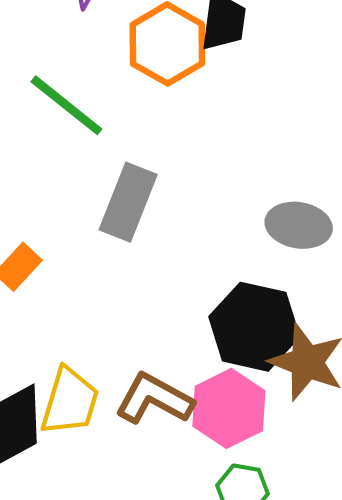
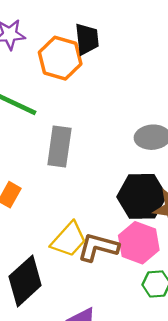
yellow trapezoid: (70, 401) -> (69, 240), moved, turned 39

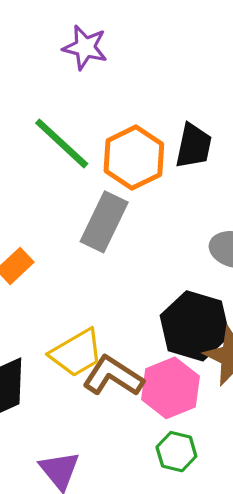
black trapezoid: (87, 39) -> (194, 146), moved
orange hexagon: (60, 58) -> (134, 158), moved

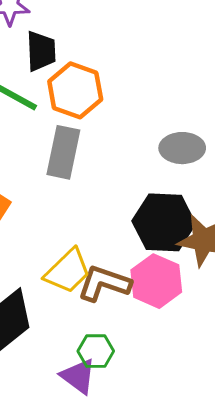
black trapezoid: (194, 146) -> (41, 51), moved
green hexagon: (176, 452) -> (96, 351), moved

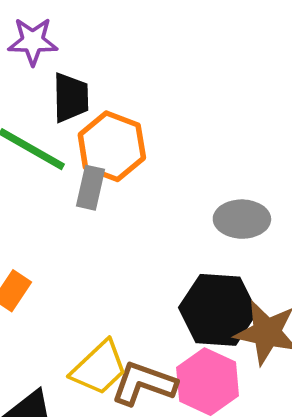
gray rectangle: (63, 152) -> (90, 188), moved, size x0.7

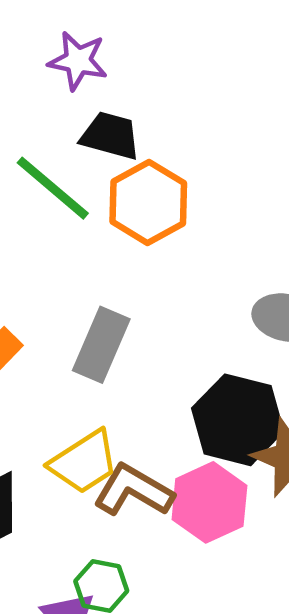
black trapezoid: (71, 98) -> (110, 136), turned -84
gray rectangle: (90, 188) -> (101, 345), moved, size x1.4

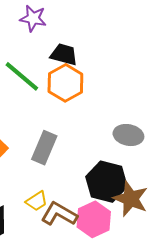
black trapezoid: (110, 136) -> (64, 54), moved
yellow trapezoid: (84, 462) -> (37, 201), size x0.7

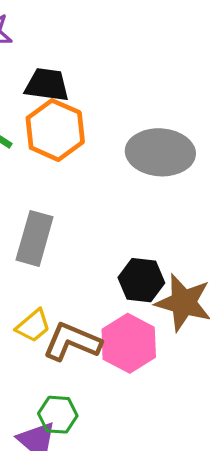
gray ellipse: (128, 135) -> (160, 152), moved, size x1.4
black hexagon: (107, 182) -> (141, 280), size x0.7

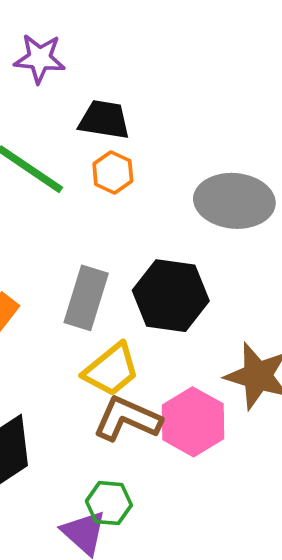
orange hexagon: (55, 130) -> (113, 172), size x0.6
black hexagon: (141, 280) -> (171, 296), moved, size x1.4
yellow trapezoid: (33, 326) -> (111, 370), moved, size x1.4

